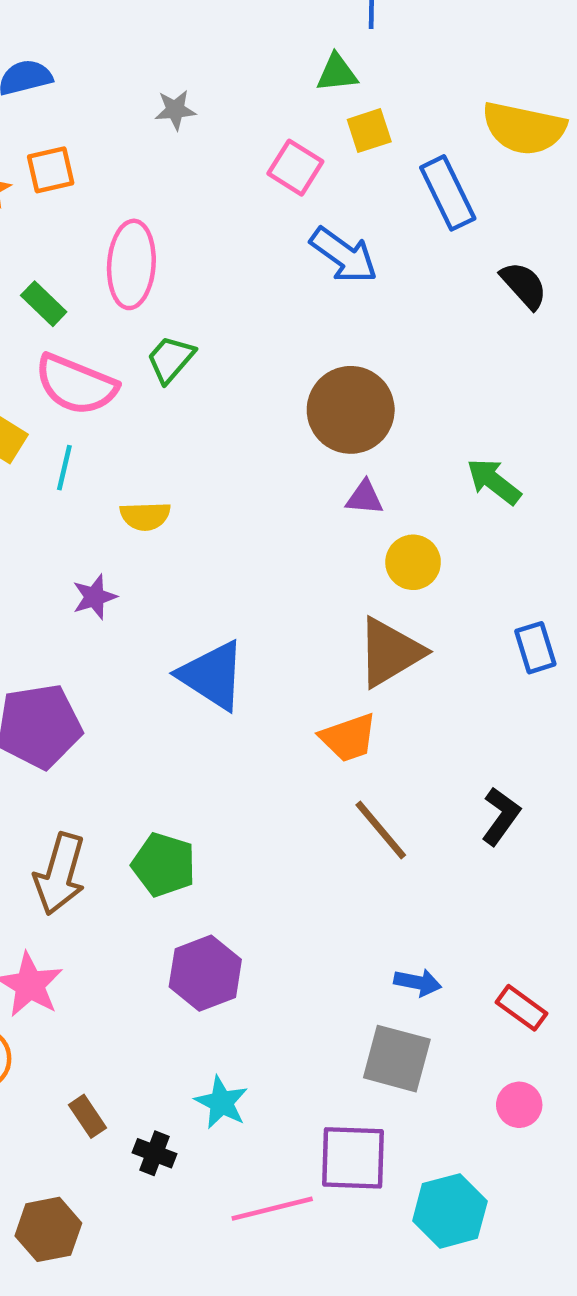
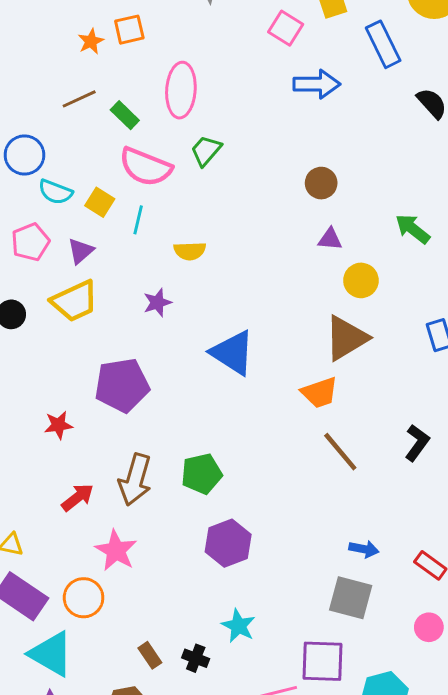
blue arrow: (344, 255) -> (317, 84), turned -36
brown circle: (351, 410) -> (321, 183), size x0.6
green pentagon: (164, 865) -> (202, 474), turned -30
brown rectangle: (88, 1116) -> (150, 655), moved

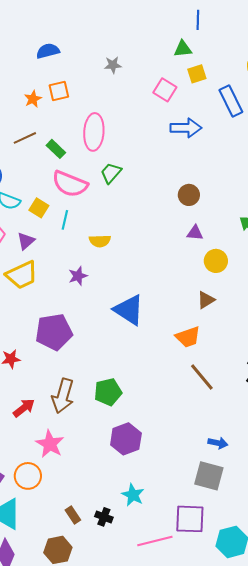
brown triangle: (346, 338) -> (206, 300), size x0.6

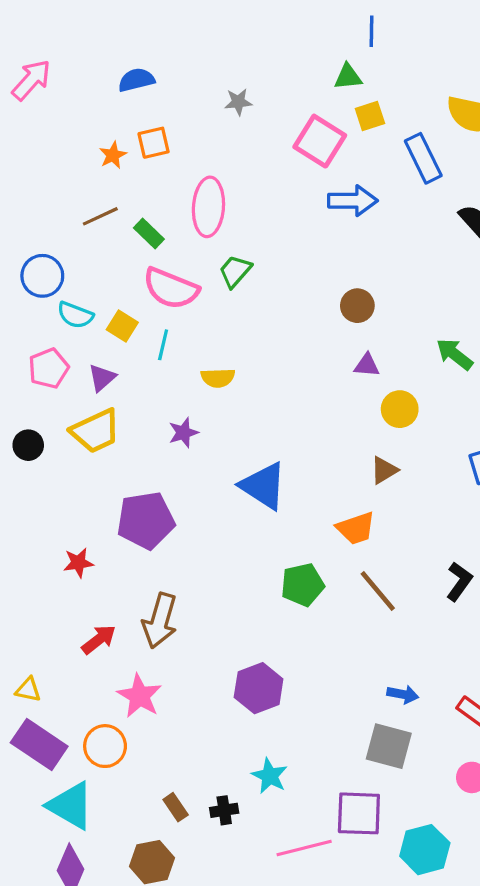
pink square: (165, 90) -> (320, 141), size x1.4
green pentagon: (108, 392) -> (303, 585), moved
black cross: (104, 517) -> (224, 810), turned -30

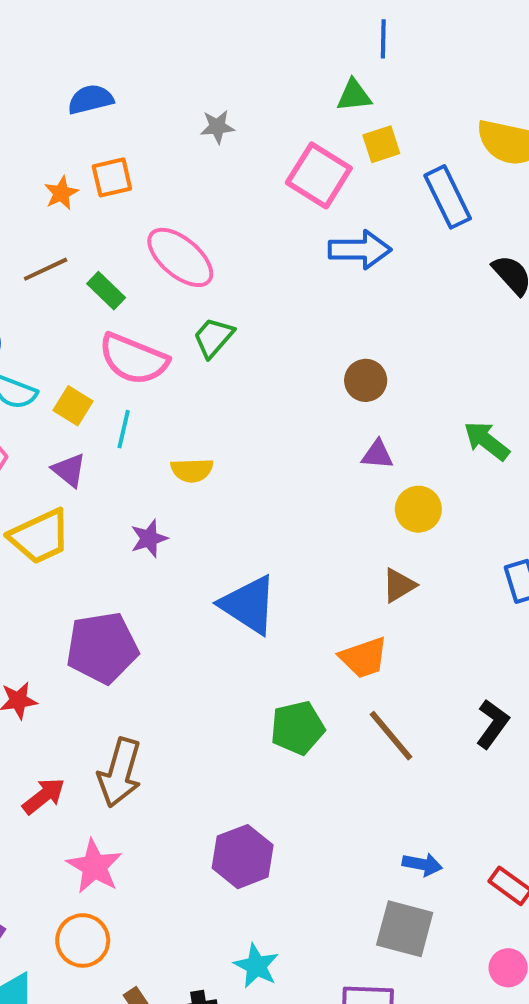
pink ellipse: (208, 207) -> (180, 257), turned -54
purple triangle: (102, 378) -> (69, 470), moved, turned -40
orange circle: (105, 746) -> (83, 940), moved

